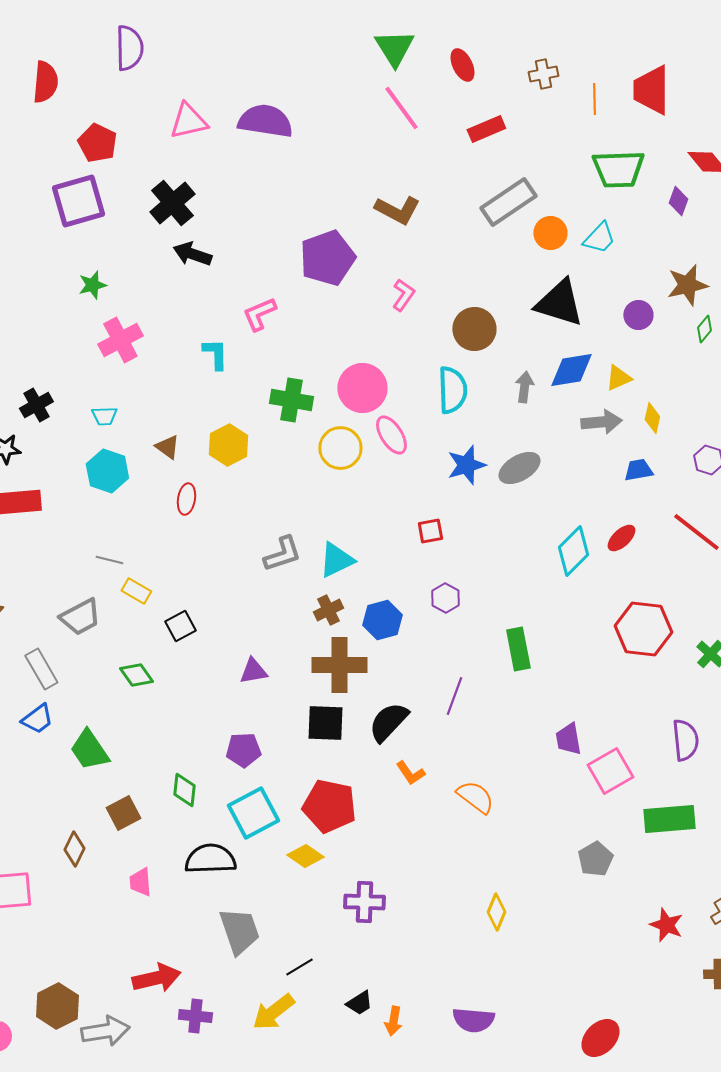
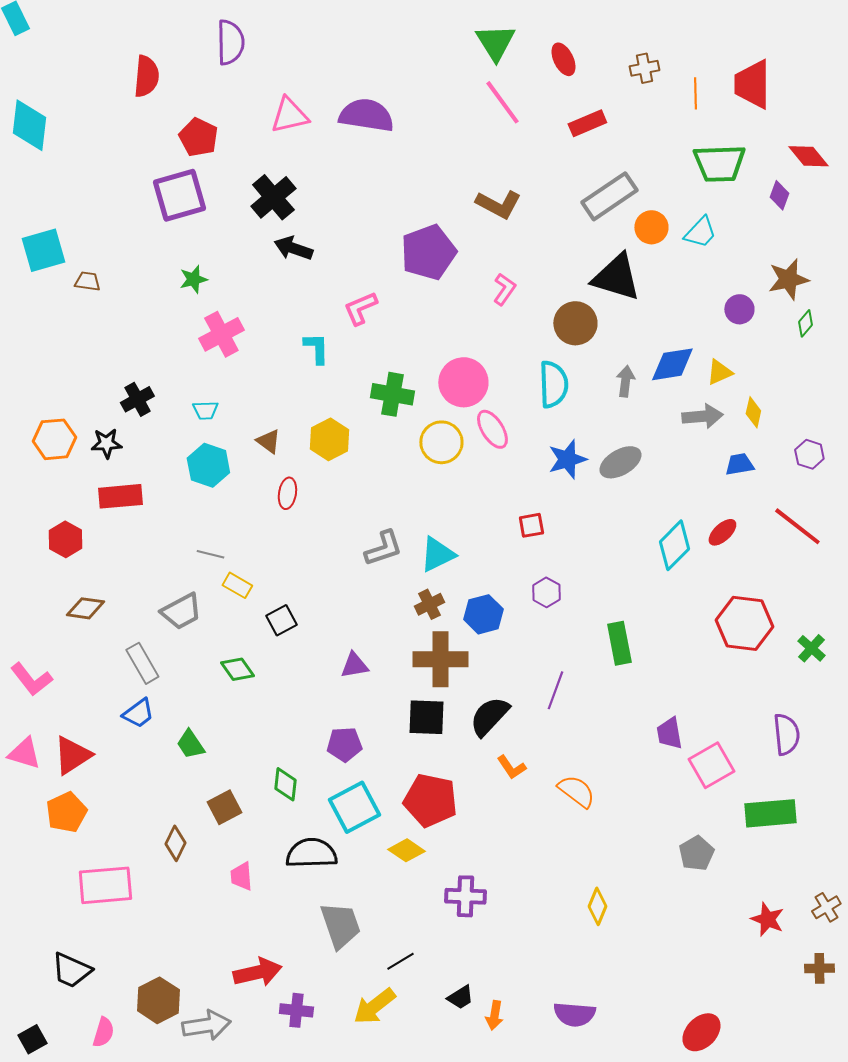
black triangle: (559, 303) -> (616, 277), moved
green trapezoid: (89, 750) -> (190, 744), size x0.7

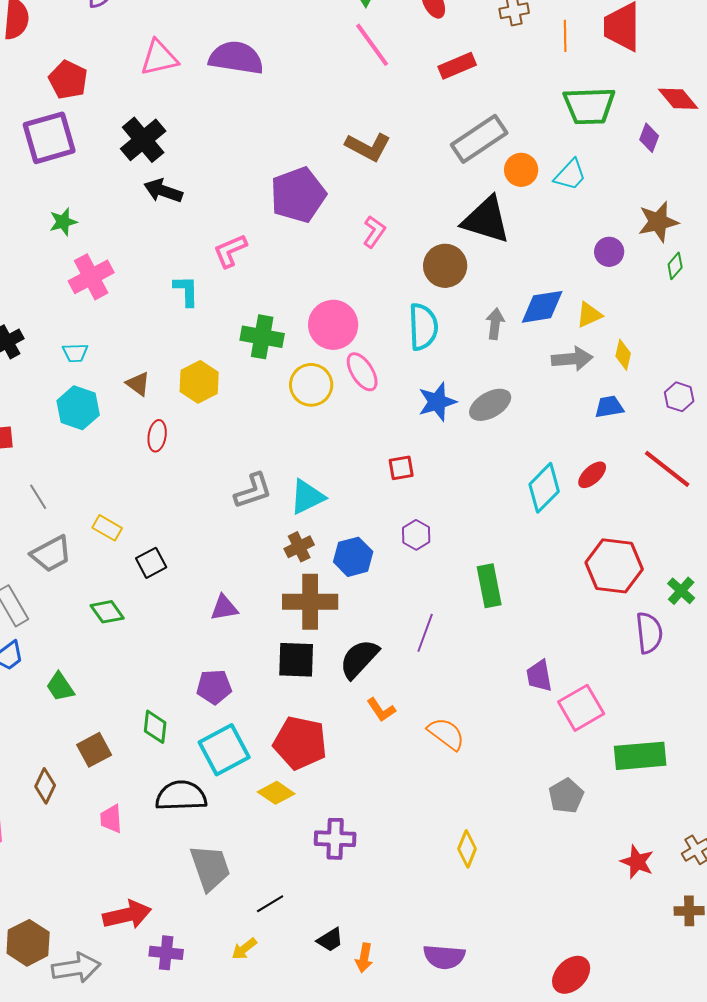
gray line: (210, 554) -> (38, 497), moved, turned 44
purple semicircle: (786, 734) -> (649, 633), moved
yellow arrow: (374, 1006) -> (244, 949), size x0.6

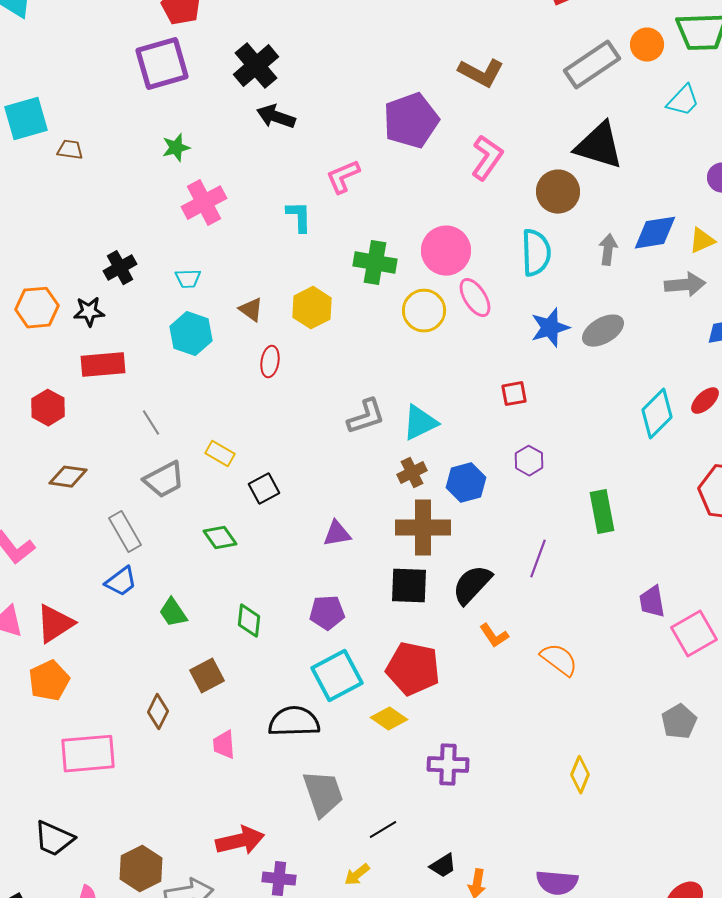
orange circle: (521, 170) -> (647, 45), moved
pink L-shape: (374, 232) -> (487, 158), size x1.4
green diamond: (155, 727) -> (249, 621), moved

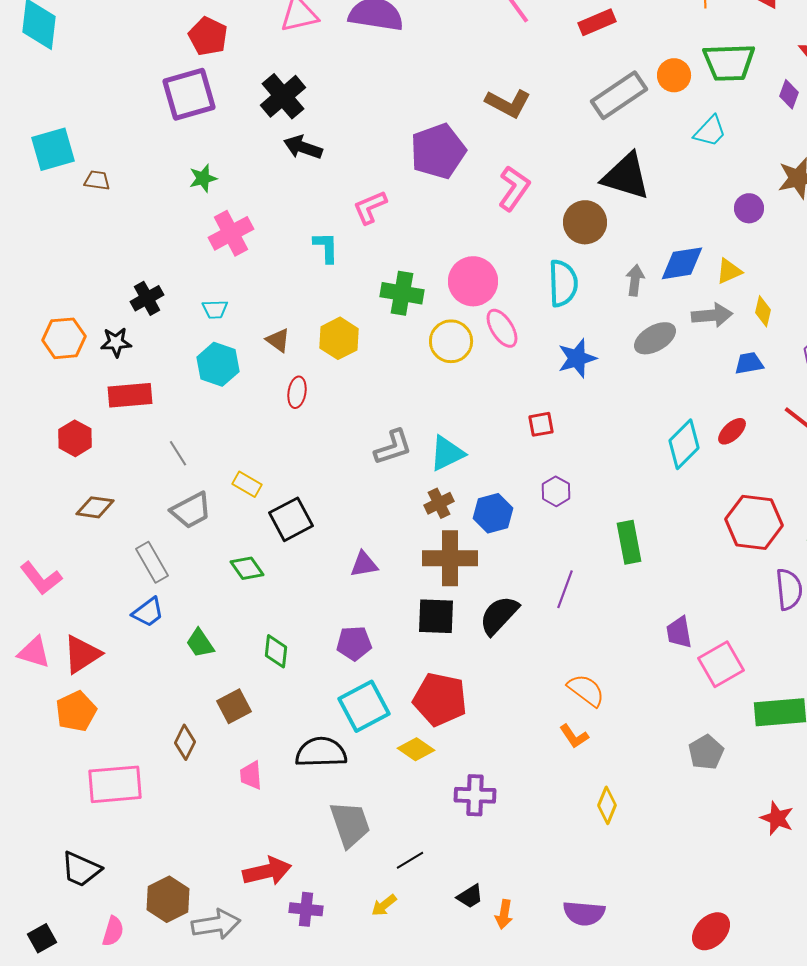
gray ellipse: (603, 331) -> (655, 338), moved
black square: (264, 489) -> (291, 519), size x1.4
orange L-shape: (494, 636) -> (574, 736), moved

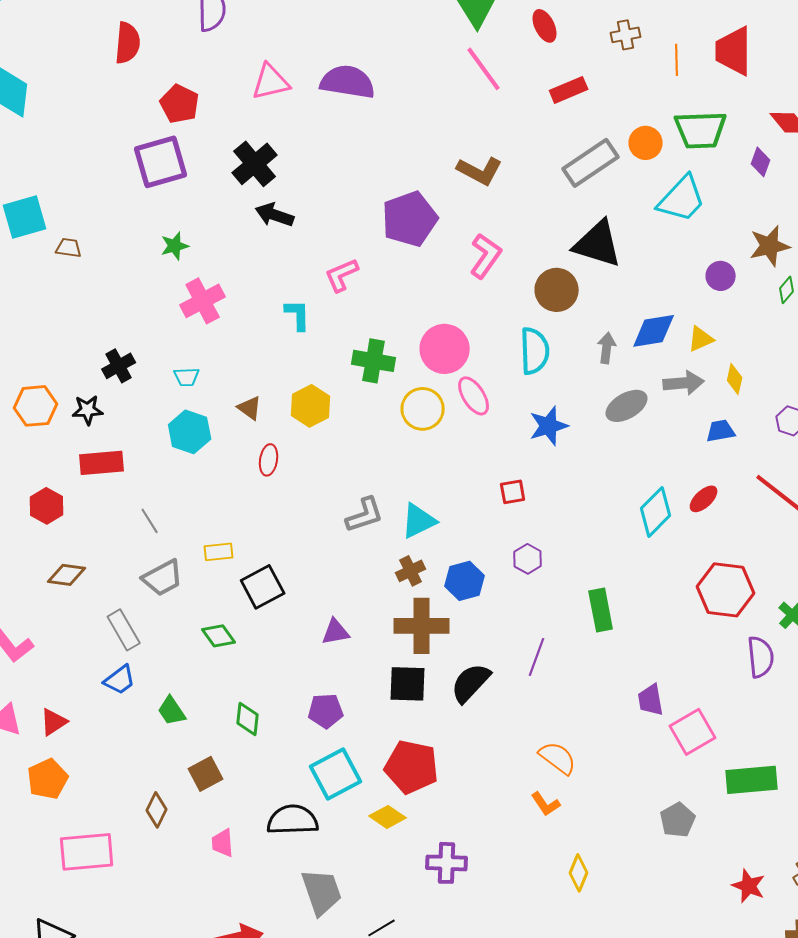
cyan trapezoid: (710, 131) -> (682, 199), size x1.5
yellow rectangle: (247, 484) -> (219, 552), turned -36
red triangle: (82, 654) -> (54, 722), size x0.7

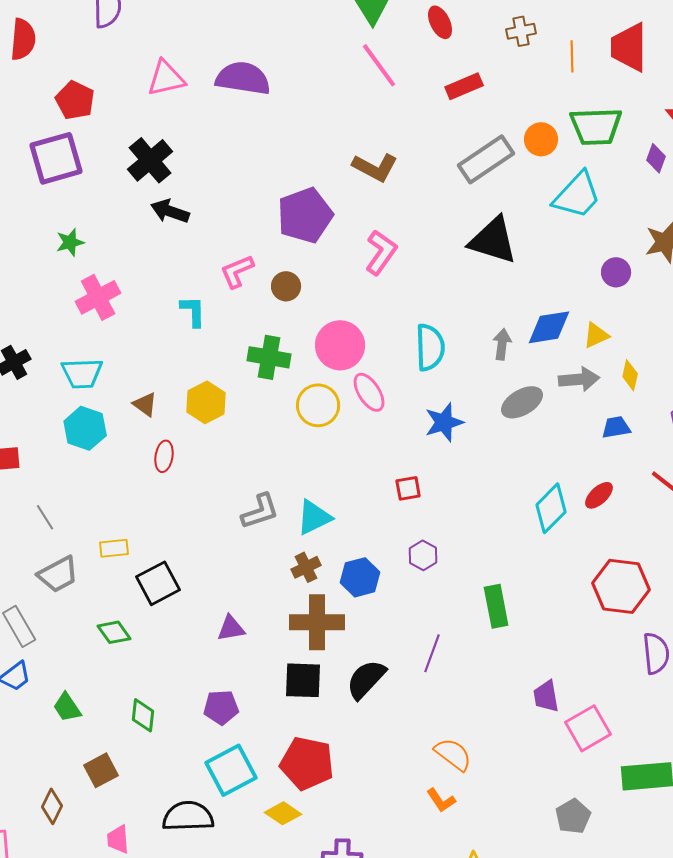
brown circle: (557, 290) -> (286, 286), moved, size x0.7
cyan trapezoid: (187, 377) -> (82, 373), size x1.6

